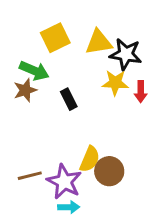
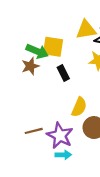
yellow square: (55, 38) -> (53, 47), moved, turned 35
yellow semicircle: (90, 159) -> (79, 107), moved

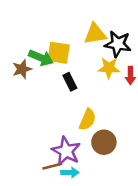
brown star: (30, 66) -> (22, 69), moved
brown line: (34, 131) -> (52, 166), moved

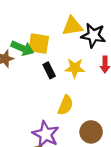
yellow star: (109, 68) -> (75, 68), moved
brown circle: (104, 142) -> (91, 132), moved

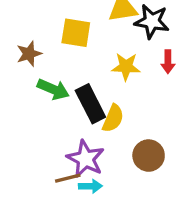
green arrow: (22, 48) -> (53, 89), moved
black rectangle: (49, 70) -> (90, 104), moved, size x1.6

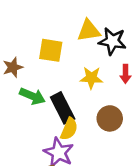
yellow semicircle: (113, 118) -> (69, 129), moved
brown circle: (149, 156) -> (110, 118), moved

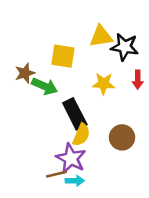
green arrow: (32, 96) -> (45, 86), moved
brown circle: (110, 118) -> (122, 137), moved

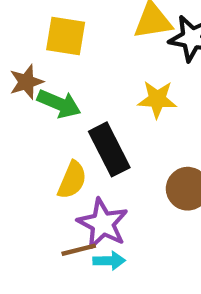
yellow square: (63, 56) -> (66, 36), moved
yellow semicircle: (81, 135) -> (72, 180), moved

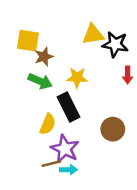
yellow square: (66, 36) -> (28, 41), moved
brown star: (26, 82) -> (44, 57), moved
yellow star: (157, 99) -> (77, 78), moved

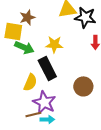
yellow square: (28, 41) -> (13, 31), moved
brown star: (44, 57) -> (27, 17), moved

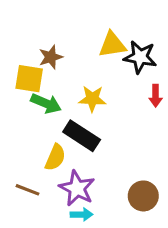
black rectangle: (47, 68) -> (82, 136), turned -30
brown circle: (83, 86) -> (143, 196), moved
brown line: (33, 114) -> (28, 190), moved, turned 35

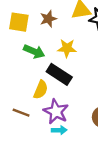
brown star: (51, 57) -> (48, 19), moved
yellow square: (29, 79) -> (19, 22), moved

